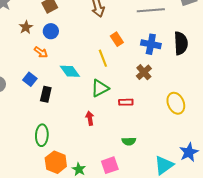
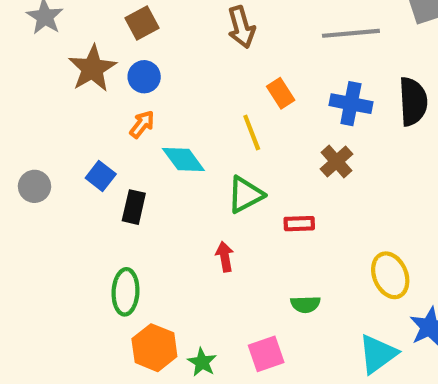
brown star: (26, 27) -> (92, 68), size x1.6
orange arrow: (41, 52) -> (142, 124), moved, turned -88
yellow ellipse: (176, 103) -> (390, 275), moved

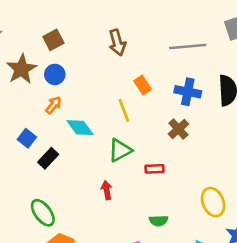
black rectangle: (134, 207) -> (48, 158), turned 30
green ellipse: (125, 292) -> (43, 213), turned -40

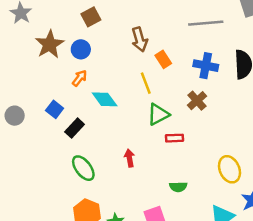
brown square: (53, 40) -> (91, 17), moved
brown arrow: (117, 43) -> (140, 39), moved
green triangle: (120, 150) -> (158, 114), moved
green ellipse: (43, 213) -> (83, 168), moved

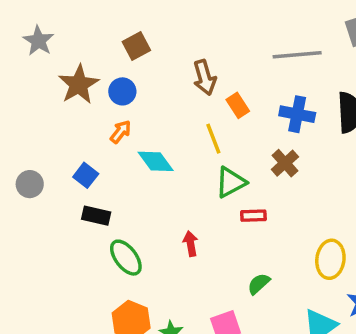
black rectangle: (75, 128) -> (96, 216), moved, turned 60
yellow ellipse: (229, 169) -> (330, 259), turned 30
green semicircle: (178, 187) -> (259, 284), turned 140

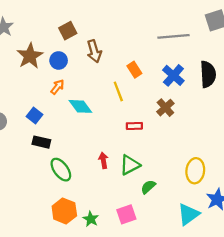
brown arrow: (205, 77) -> (94, 51), moved
blue cross: (297, 114) -> (173, 75), turned 30
green triangle: (231, 182) -> (130, 165), moved
red rectangle: (253, 216) -> (134, 126), moved

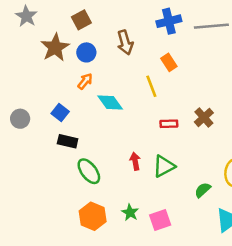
brown square: (68, 31) -> (81, 20), moved
blue cross: (173, 75) -> (169, 21), moved, turned 35
brown cross: (165, 108) -> (204, 117), moved
green semicircle: (148, 187) -> (203, 190), moved
green star: (91, 219) -> (130, 212), moved

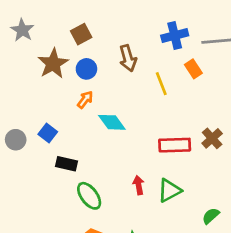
orange rectangle: (169, 62) -> (193, 69), moved
yellow line: (151, 86) -> (161, 84), moved
blue square: (60, 112) -> (48, 133), moved
red rectangle: (169, 124) -> (175, 145), size x1.6

